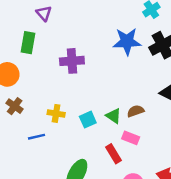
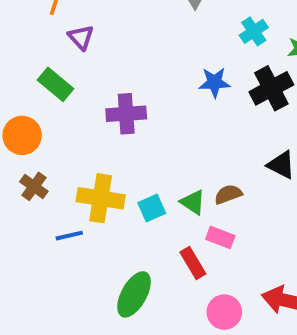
blue star: (127, 41) -> (214, 82), size x0.7
green rectangle: (28, 43) -> (55, 84), turned -60
yellow cross: (56, 113) -> (101, 198), size x1.6

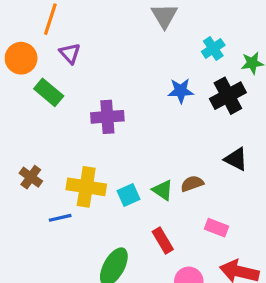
orange circle: (22, 135) -> (21, 58), moved
pink rectangle: (220, 237) -> (216, 228), moved

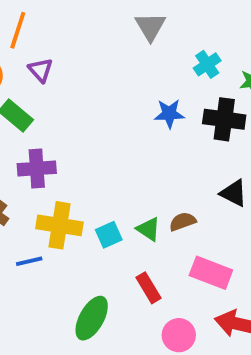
black cross: (228, 96) -> (224, 119), turned 36
purple cross: (107, 117) -> (37, 169), moved
pink rectangle: (216, 228) -> (211, 273), size x1.5

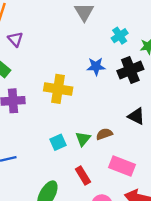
black cross: (224, 119) -> (130, 70), turned -30
yellow cross: (59, 225) -> (58, 89), moved
green triangle: (148, 229) -> (83, 139), turned 35

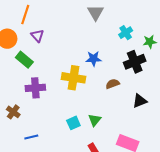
blue star: (96, 66) -> (94, 59), moved
black triangle: (136, 116) -> (140, 101), turned -49
brown semicircle: (104, 134) -> (113, 84), moved

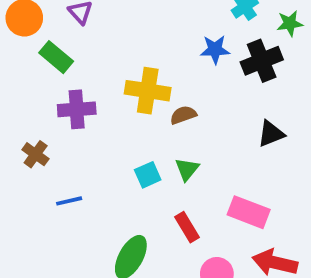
blue star: (94, 59) -> (215, 50), moved
brown semicircle: (113, 84) -> (183, 115), moved

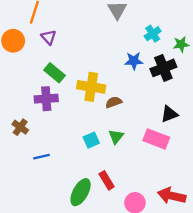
green rectangle: (56, 57) -> (55, 73), moved
pink rectangle: (249, 212) -> (156, 139), moved
red rectangle: (187, 227) -> (107, 180), moved

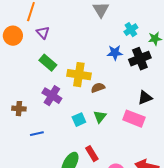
purple cross: (46, 99) -> (52, 96), moved, turned 36
brown cross: (20, 127) -> (19, 109), turned -32

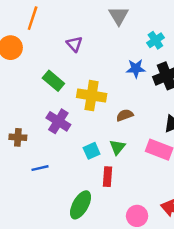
purple triangle: (43, 33) -> (74, 44), moved
brown semicircle: (98, 88) -> (125, 115), moved
red rectangle: (92, 154) -> (108, 177), moved, turned 35

